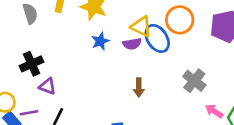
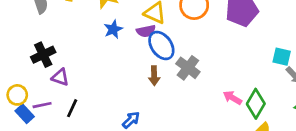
blue ellipse: (157, 38) -> (161, 45), moved
gray cross: (194, 81) -> (188, 68), moved

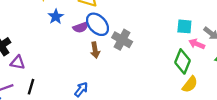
purple semicircle: (146, 31) -> (81, 27), moved
cyan square: (282, 57) -> (184, 26), moved
pink arrow: (232, 98) -> (197, 44), moved

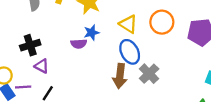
purple semicircle: (81, 27) -> (79, 44), moved
brown arrow: (95, 50) -> (120, 76), size x1.5

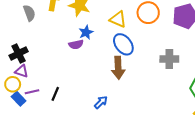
black cross: (30, 45) -> (19, 53), moved
purple triangle: (42, 66) -> (22, 71), moved
gray cross: (149, 74) -> (169, 59), moved, turned -36

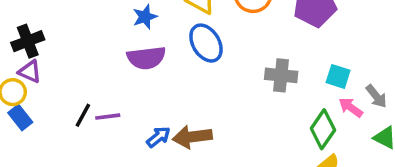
purple semicircle: (76, 44) -> (146, 58), moved, size x1.5
brown arrow: (118, 68) -> (192, 137), moved, turned 80
purple line: (32, 92) -> (108, 117), moved

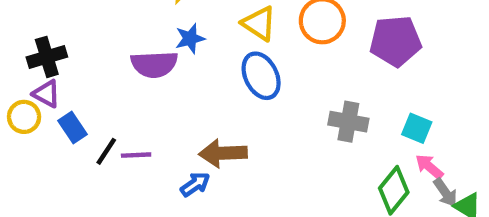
purple semicircle: (146, 58) -> (154, 64), moved
gray arrow: (376, 96) -> (445, 193), moved
blue rectangle: (20, 117) -> (72, 127), moved
brown arrow: (192, 137) -> (223, 153), moved

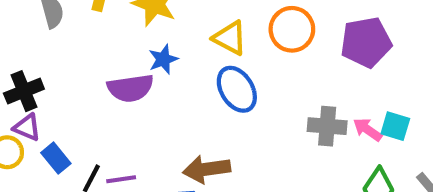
pink arrow: (429, 167) -> (367, 130), moved

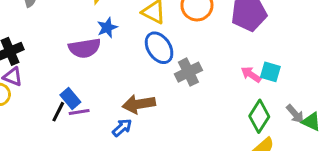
gray cross: (327, 126) -> (188, 72), moved, turned -30
blue rectangle: (56, 158) -> (70, 99), moved

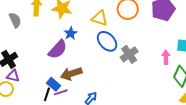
purple semicircle: (85, 48) -> (58, 49), turned -30
pink arrow: (251, 75) -> (166, 57), moved, turned 64
brown arrow: (139, 104) -> (71, 74), moved

